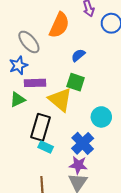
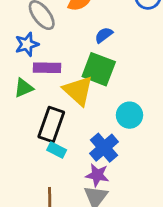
green square: (76, 82) -> (99, 69), size x1.4

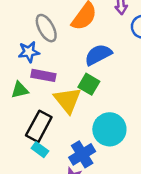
blue semicircle: (104, 35) -> (98, 55), size x1.6
green square: (99, 69) -> (89, 84), size x0.7
cyan circle: (129, 115) -> (109, 129), size x1.4

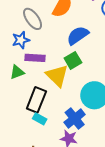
green square: (89, 84) -> (73, 60), turned 36

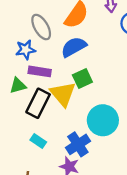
blue semicircle: (78, 35) -> (74, 47), moved
black rectangle: (36, 100) -> (38, 103), moved

